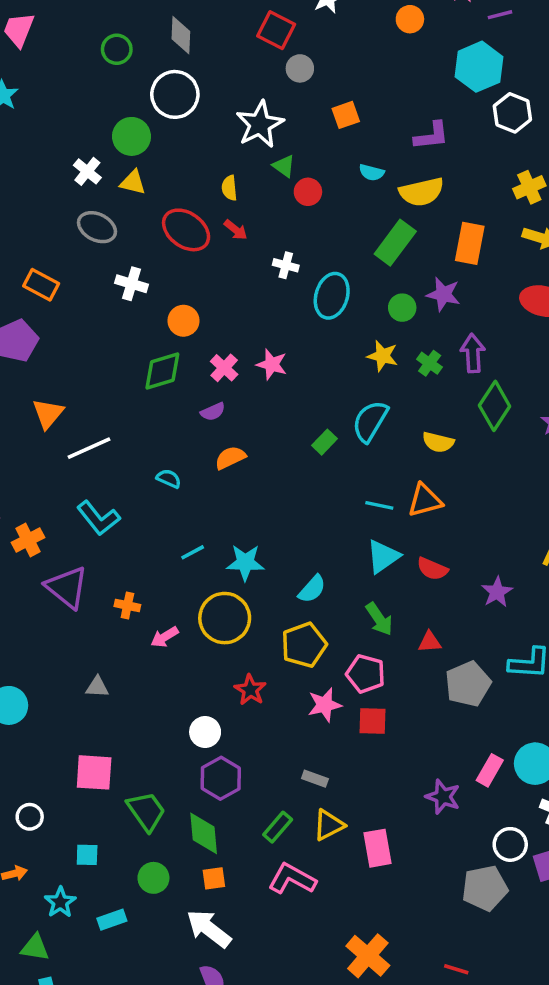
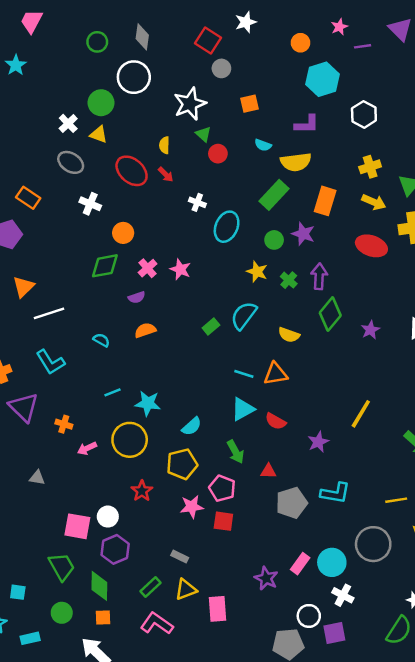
cyan hexagon: (479, 67) -> (322, 79), moved
pink square: (94, 772) -> (77, 526), moved

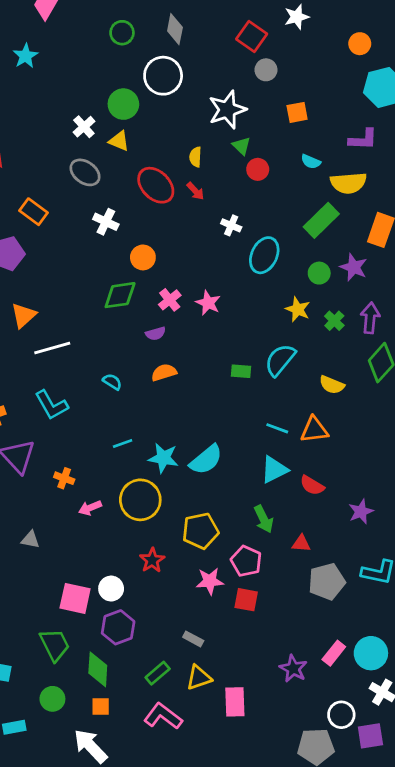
green rectangle: (211, 326) -> (241, 371), turned 42
cyan semicircle: (192, 426) -> (206, 460), moved, size x1.4

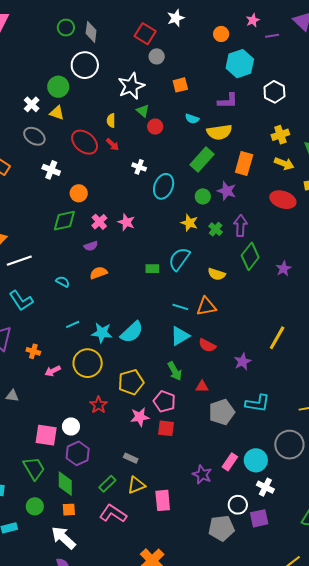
green circle: (122, 33) -> (66, 28), moved

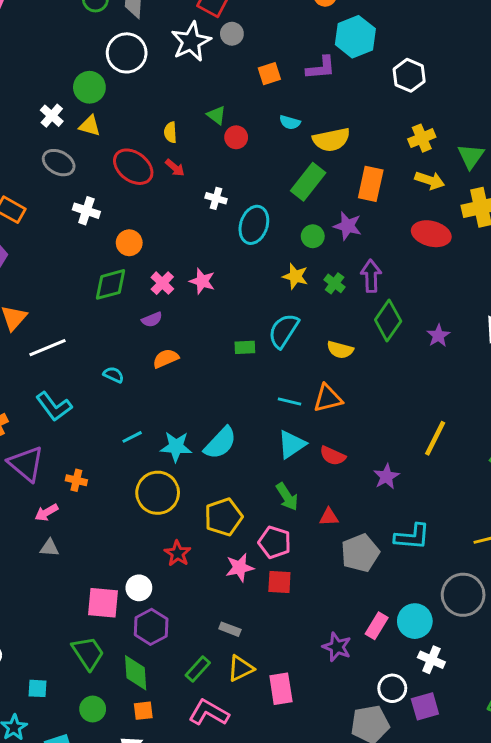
white star: (131, 86) -> (191, 42), moved
purple L-shape: (228, 101) -> (321, 68), moved
pink arrow: (53, 371) -> (46, 512), moved

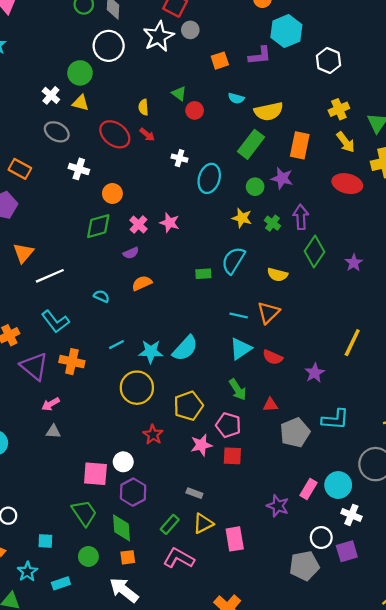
yellow arrow: (430, 180) -> (346, 142), turned 35
orange triangle: (328, 398) -> (268, 313), turned -30
orange cross: (76, 480) -> (72, 362), moved, size x1.5

